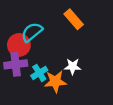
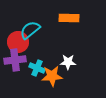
orange rectangle: (74, 19) -> (69, 18), turned -48
cyan cross: (39, 73) -> (37, 68), turned -35

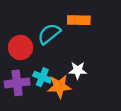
cyan semicircle: (30, 30) -> (49, 34), moved
purple cross: (15, 60) -> (17, 83), moved

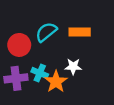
orange rectangle: (79, 20) -> (80, 32), moved
orange star: (59, 86) -> (56, 82), turned -30

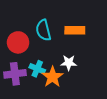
cyan semicircle: (46, 32) -> (43, 30), turned -65

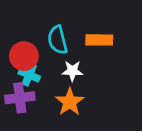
white star: (69, 63) -> (72, 71), moved
cyan cross: (37, 69) -> (29, 75), moved

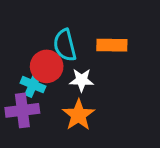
red circle: (24, 56) -> (47, 66), moved

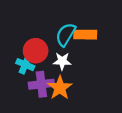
cyan semicircle: (65, 45) -> (66, 35), moved, turned 45
purple cross: (22, 110) -> (41, 84), moved

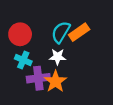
orange rectangle: (85, 35) -> (79, 32), turned -36
red circle: (36, 51) -> (20, 34), moved

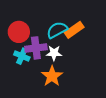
cyan semicircle: (61, 32) -> (57, 30), turned 30
purple cross: (38, 78) -> (36, 48), moved

